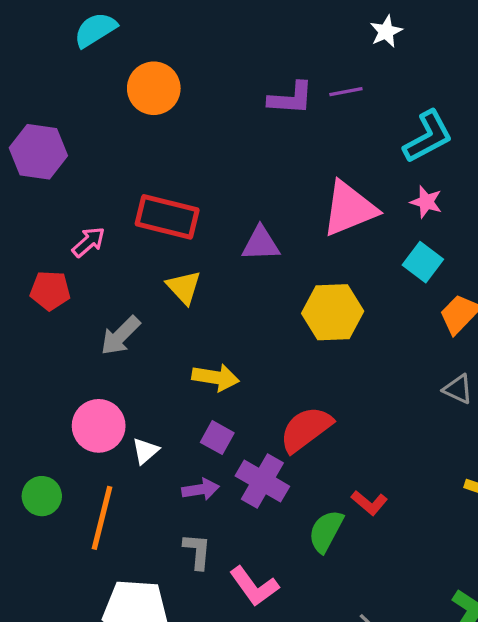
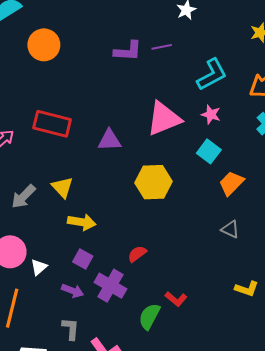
yellow triangle: (184, 287) -> (62, 187), moved
red semicircle: (306, 429) -> (137, 254), size x0.6
purple arrow: (201, 489) -> (73, 291), turned 30

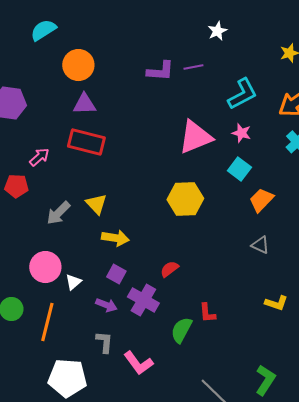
purple triangle: (109, 140) -> (84, 104), moved
red L-shape: (176, 299) -> (207, 313), turned 45

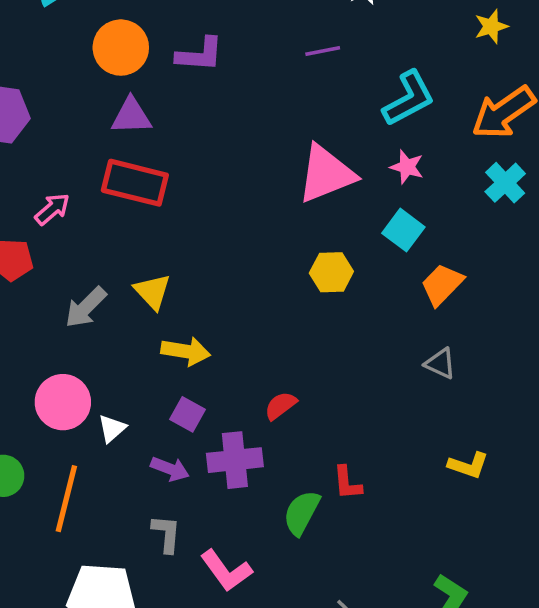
purple L-shape: (160, 71) -> (200, 55), moved
yellow hexagon: (185, 199) -> (331, 272), moved, size x0.7
purple cross: (143, 300) -> (235, 460), turned -36

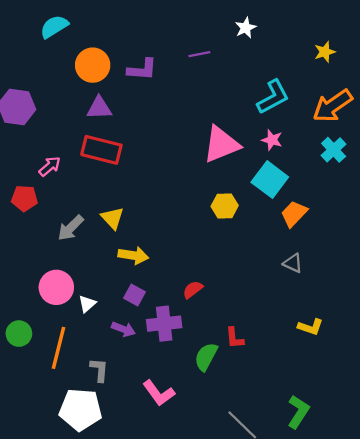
purple line: (323, 51) -> (199, 54), moved
cyan square: (403, 230) -> (270, 180), size x1.4
gray L-shape: (166, 534) -> (99, 370), moved

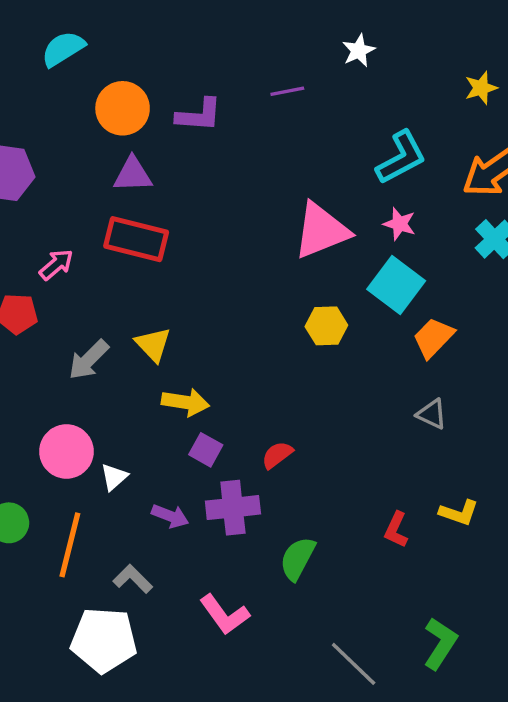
purple square: (134, 295) -> (206, 450), moved
red L-shape: (235, 338) -> (396, 530), moved, turned 30
gray L-shape: (99, 370) -> (133, 579), turned -50

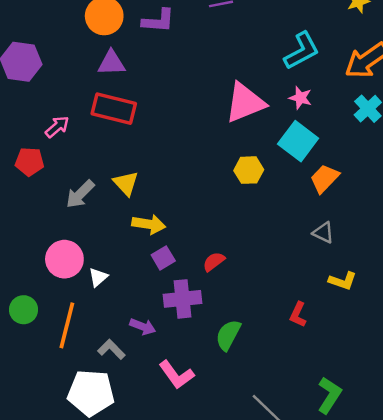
purple square: (206, 450) -> (163, 258), turned 30
yellow L-shape: (459, 513) -> (343, 281), moved
purple arrow: (170, 516) -> (143, 327), moved

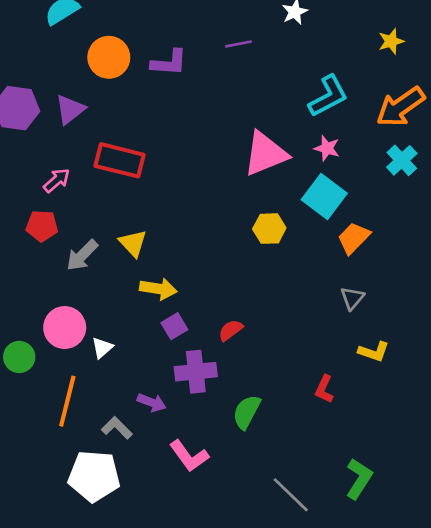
purple triangle: (111, 63) -> (70, 109), moved, turned -36
red pentagon: (30, 162) -> (42, 226), moved
gray triangle: (323, 233) -> (352, 298), turned 45
green circle: (24, 310) -> (19, 357), moved

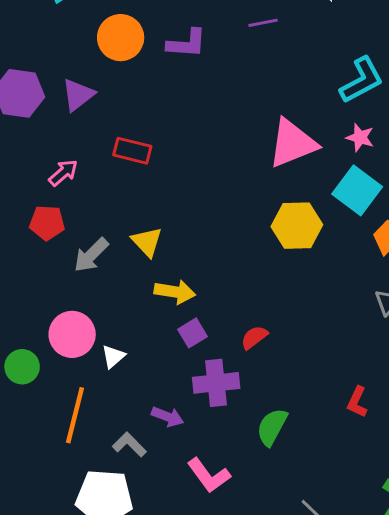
red rectangle: (120, 160) -> (132, 151), size x0.7
yellow hexagon: (269, 229) -> (297, 226), size x1.4

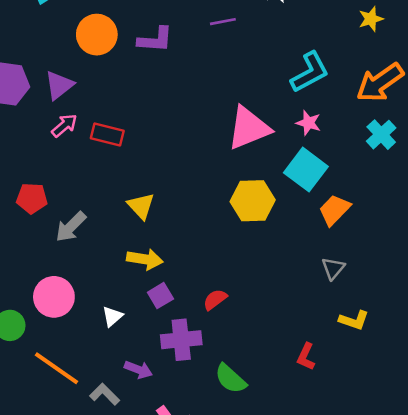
pink arrow: (63, 173) -> (64, 125), moved
yellow triangle: (147, 242) -> (141, 206), moved
white triangle: (113, 356) -> (112, 316), moved
orange line: (75, 415) -> (57, 368), turned -69
green semicircle: (272, 427) -> (231, 379), turned -76

